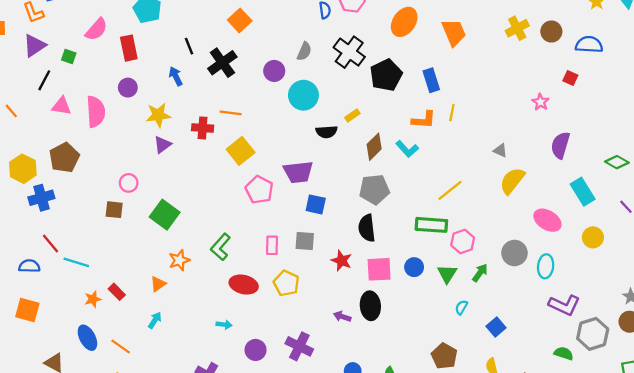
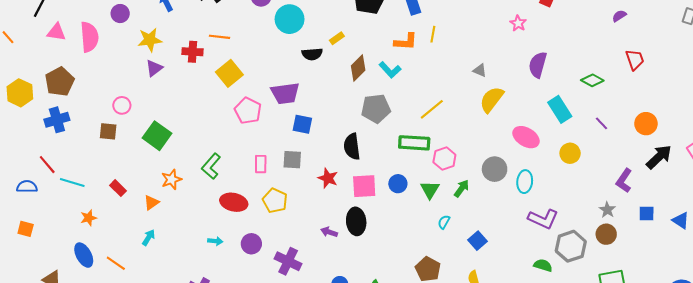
gray pentagon: (374, 189) -> (376, 109), moved
blue cross: (41, 198) -> (57, 120), moved
red rectangle: (117, 292) -> (118, 188), moved
orange square: (27, 310) -> (26, 229), size x0.7
purple circle: (256, 350) -> (251, 244), moved

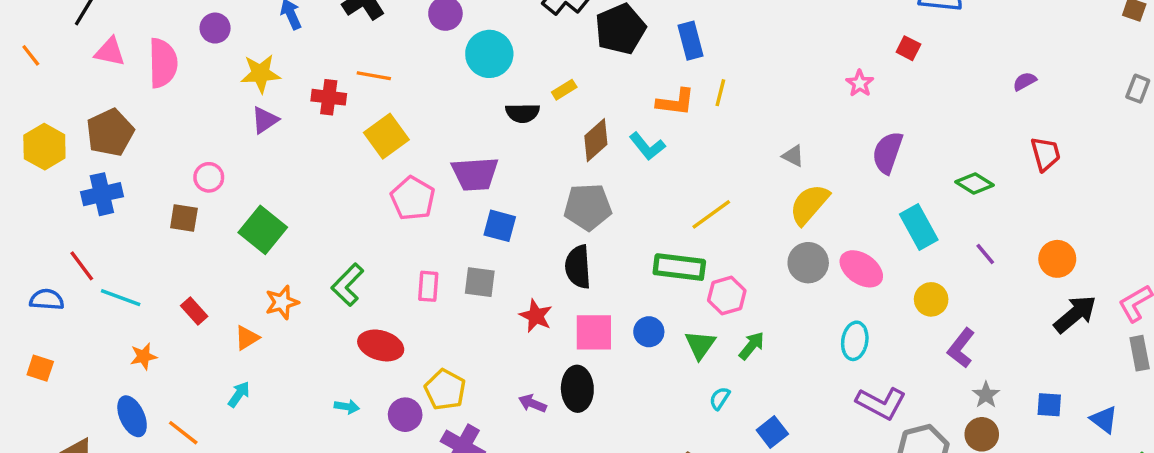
gray pentagon: (376, 109) -> (588, 207), moved
gray circle: (495, 169) -> (808, 263), moved
purple L-shape: (624, 181) -> (961, 348), moved
yellow pentagon: (275, 200) -> (445, 390), moved

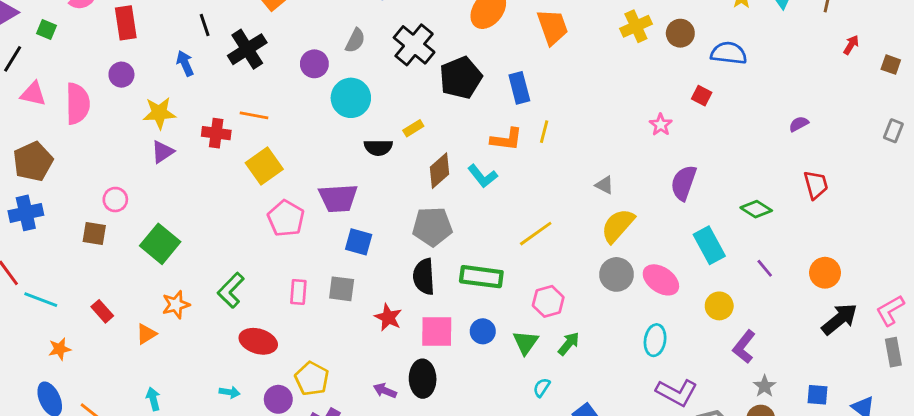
green rectangle: (679, 267) -> (481, 277), moved
cyan arrow: (239, 394) -> (153, 399), moved, turned -50

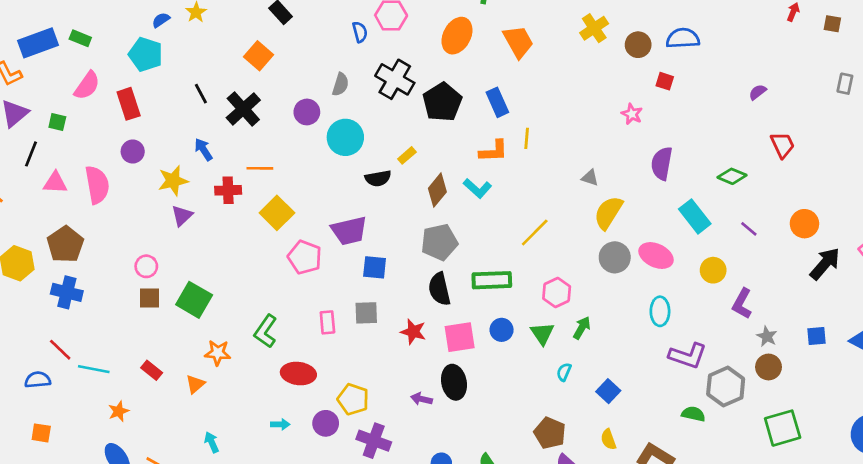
brown circle: (680, 33) -> (638, 45), moved
blue arrow: (185, 63) -> (203, 150), moved
blue cross: (26, 213) -> (67, 292), turned 36
brown square: (94, 233) -> (149, 298), moved
orange star: (176, 305) -> (218, 353), turned 30

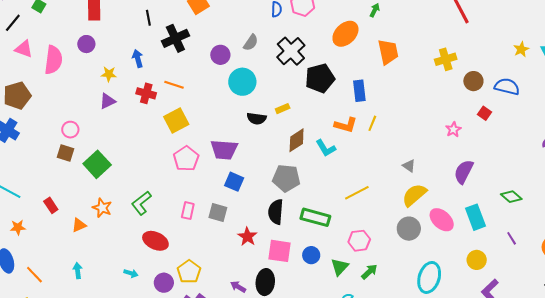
yellow star: (173, 181) -> (109, 74), size x0.7
pink ellipse: (656, 256) -> (442, 220), moved
cyan ellipse: (660, 311) -> (429, 277), size x1.4

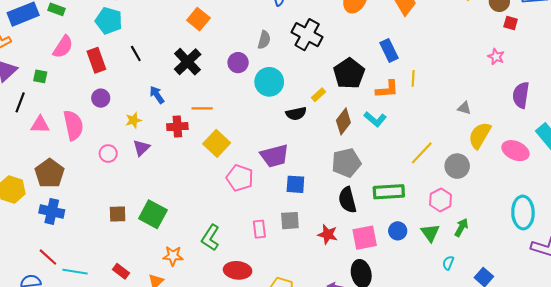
black line: (148, 18) -> (136, 53), moved
black pentagon: (320, 78) -> (349, 73), moved
red square: (484, 113) -> (511, 23), moved
pink circle: (70, 130) -> (108, 154), moved
gray circle: (409, 229) -> (457, 166), moved

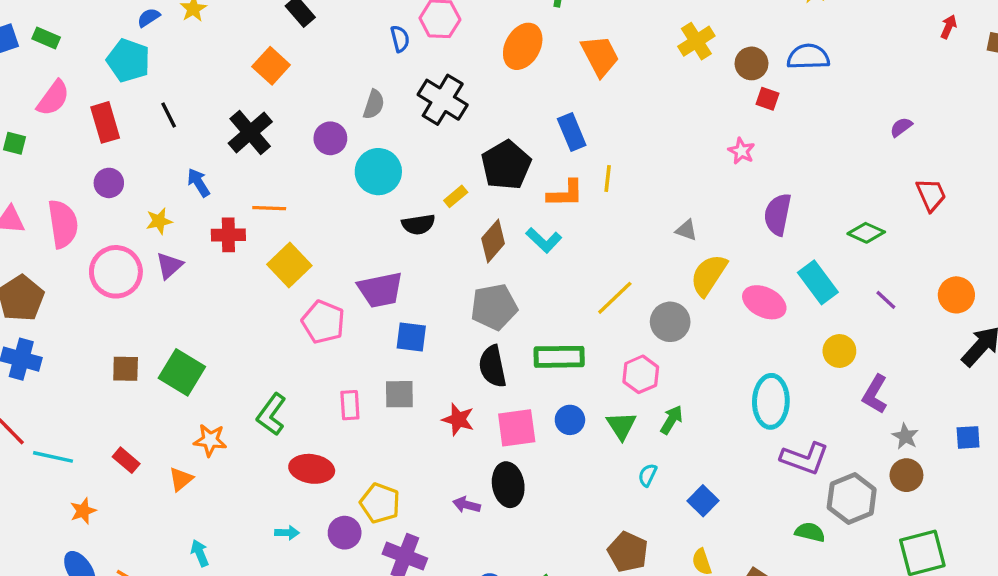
pink circle: (108, 154) -> (116, 272), size x1.8

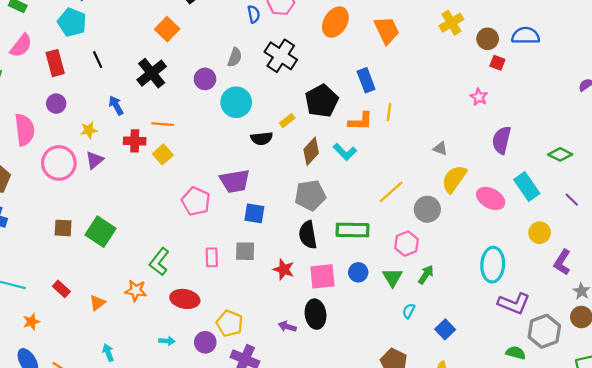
yellow square: (289, 265) -> (163, 154), moved, size x0.7
orange star: (210, 440) -> (136, 291), moved

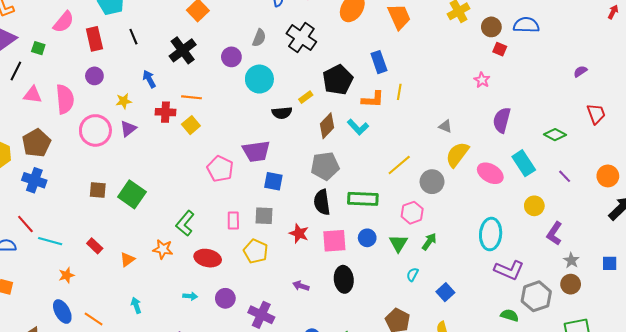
black ellipse: (316, 314) -> (344, 279), moved
yellow pentagon: (230, 323) -> (256, 251), moved

